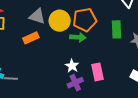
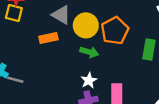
orange pentagon: (85, 20) -> (115, 31), turned -30
green arrow: (78, 37) -> (89, 52), moved

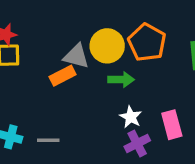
gray triangle: (61, 15) -> (76, 56), moved
gray line: (15, 80) -> (48, 140), moved

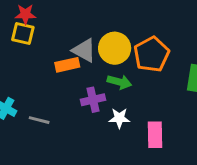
white star: (131, 117) -> (119, 118), turned 30
purple cross: (137, 144) -> (93, 100), moved

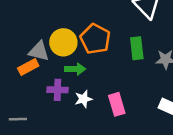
purple cross: (93, 100) -> (58, 90), turned 30

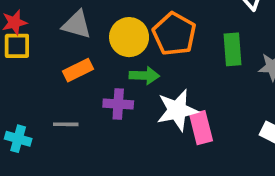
gray triangle: (39, 51) -> (77, 25), moved
white star: (83, 99) -> (177, 110), moved, size x1.6
gray line: (18, 119) -> (66, 124), moved

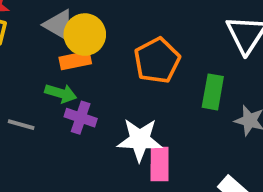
yellow circle: (129, 37) -> (85, 35), moved
orange rectangle: (78, 70) -> (75, 60), moved
green arrow: (144, 76) -> (61, 93), moved

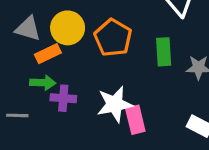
yellow circle: (85, 35) -> (68, 28), moved

